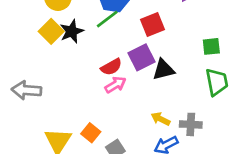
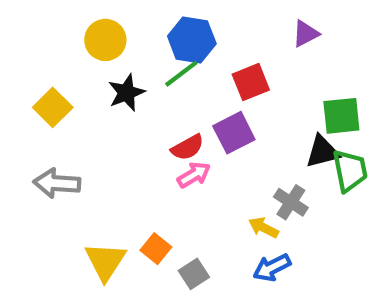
yellow square: (51, 31) -> (53, 107), moved
green square: (211, 46) -> (341, 116), size x1.4
black triangle: (163, 70) -> (322, 152), moved
gray cross: (191, 124) -> (291, 202), moved, turned 30

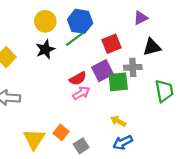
yellow circle: (105, 40) -> (45, 21), moved
green square: (341, 116) -> (118, 82), moved
black triangle: (322, 152) -> (152, 47), moved
gray cross: (291, 202) -> (133, 67), moved, turned -36

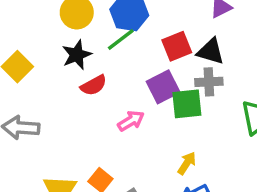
black triangle: (152, 47) -> (211, 51), moved, turned 30
red semicircle: (78, 79) -> (94, 85), moved
yellow arrow: (118, 121) -> (187, 163), turned 96

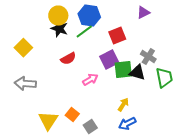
black triangle: (211, 51) -> (137, 73), moved
black star: (77, 55) -> (59, 29), moved, turned -30
gray cross: (209, 82) -> (148, 57), moved, turned 35

